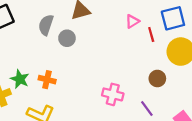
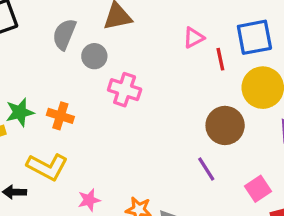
green star: (20, 79) -> (20, 112), turned 30
brown circle: (157, 79) -> (225, 125), size x1.5
pink cross: (113, 94) -> (125, 90), moved

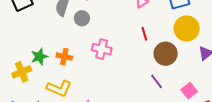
red line: (220, 59) -> (144, 34), moved
pink cross: (125, 90) -> (102, 49), moved

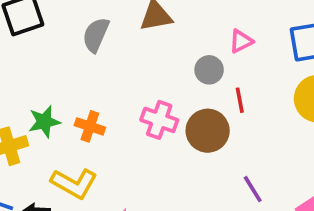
gray circle: (82, 18) -> (209, 70), moved
brown circle: (166, 54) -> (208, 131), moved

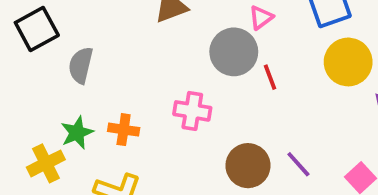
gray semicircle: (96, 35) -> (81, 65), moved
gray circle: (209, 70) -> (234, 52), size x1.6
brown circle: (208, 131) -> (248, 166), moved

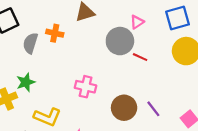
red line: (270, 77) -> (140, 57), turned -48
pink cross: (192, 111) -> (86, 87), moved
orange cross: (124, 130) -> (55, 33), moved

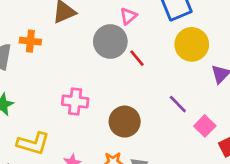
red line: (140, 57) -> (137, 58), turned 32
purple line: (153, 109) -> (178, 104), moved

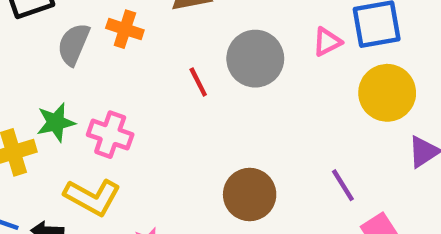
pink triangle: (128, 16) -> (327, 42), moved
red line: (137, 58) -> (198, 82), moved
pink cross: (75, 101) -> (110, 135), moved

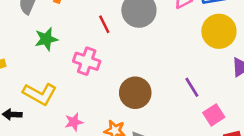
green star: (56, 122) -> (46, 39), moved
pink cross: (110, 135) -> (87, 61), moved

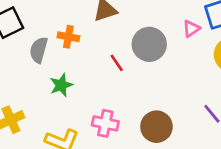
pink cross: (87, 61) -> (105, 123), moved

